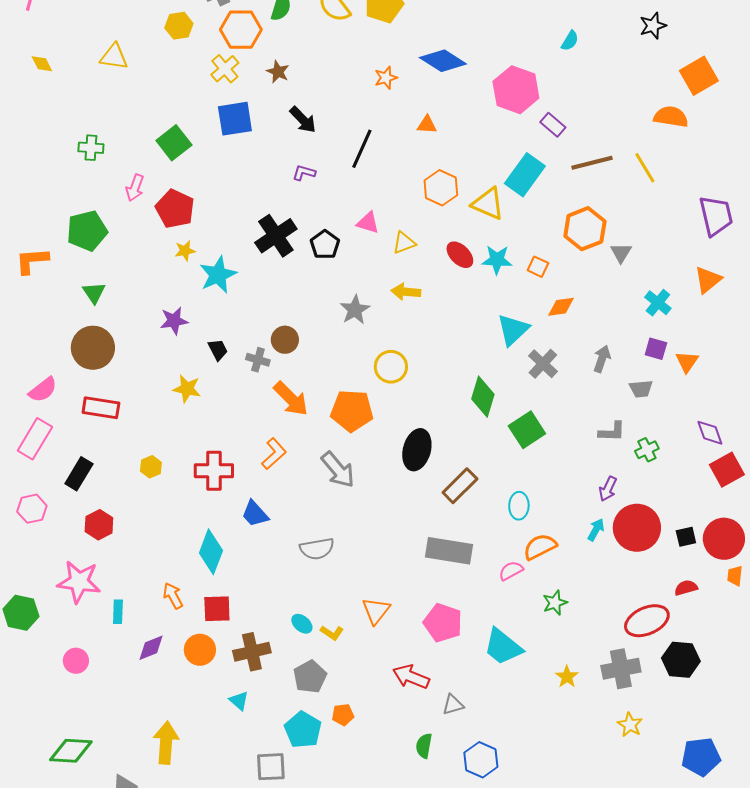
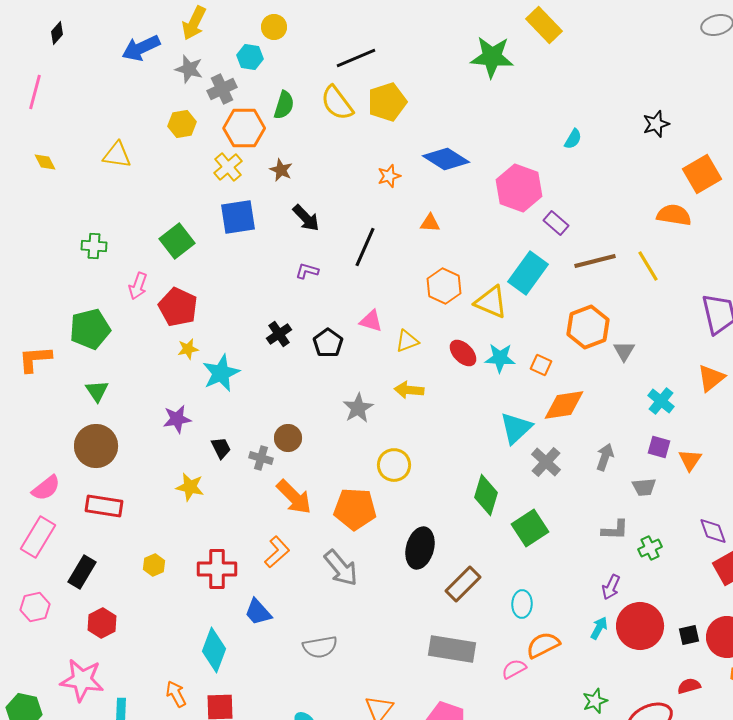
black cross: (276, 236) -> (279, 334), size x0.6
orange diamond: (561, 307) -> (564, 405), size x1.5
green star: (555, 603) -> (595, 701), moved

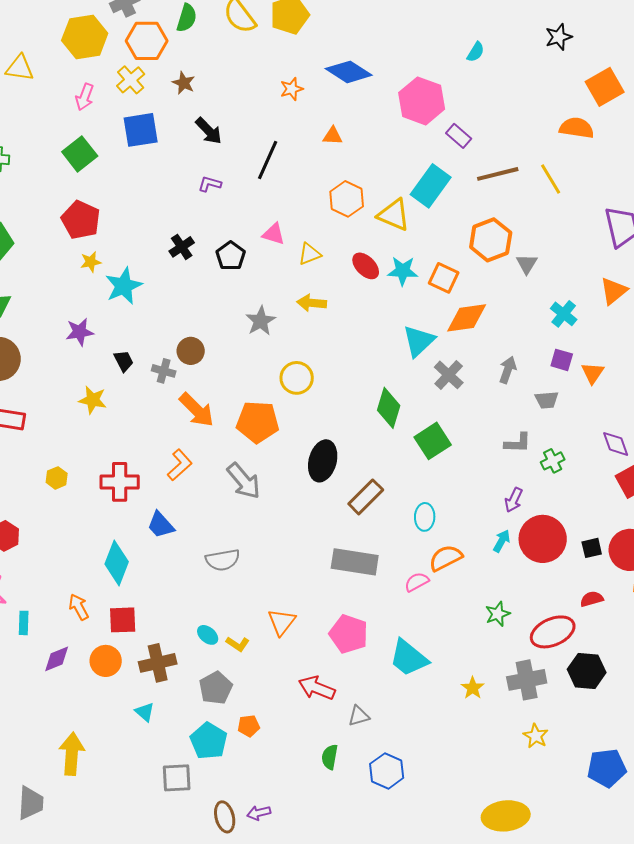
yellow hexagon: (182, 124) -> (85, 37), size x1.6
pink arrow: (138, 286) -> (85, 97), moved
orange square: (541, 365) -> (444, 278), size x1.4

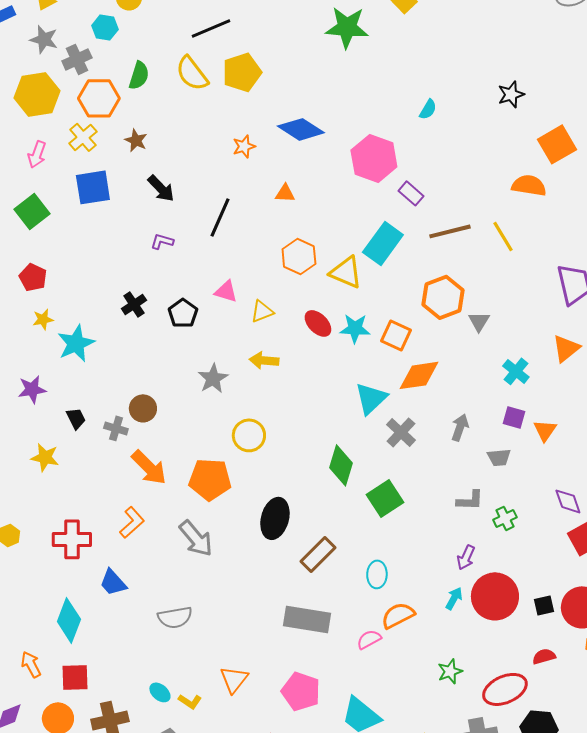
red pentagon: (81, 220) -> (33, 277), size x0.7

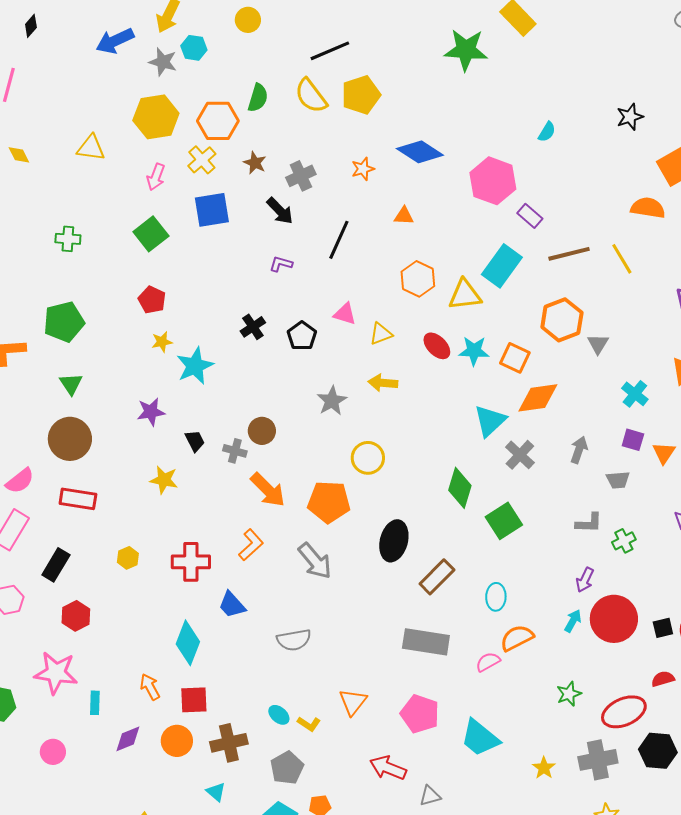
cyan hexagon: (105, 27) -> (194, 48), moved
gray cross: (77, 59) -> (301, 176), moved
yellow triangle: (346, 272) -> (465, 295), turned -30

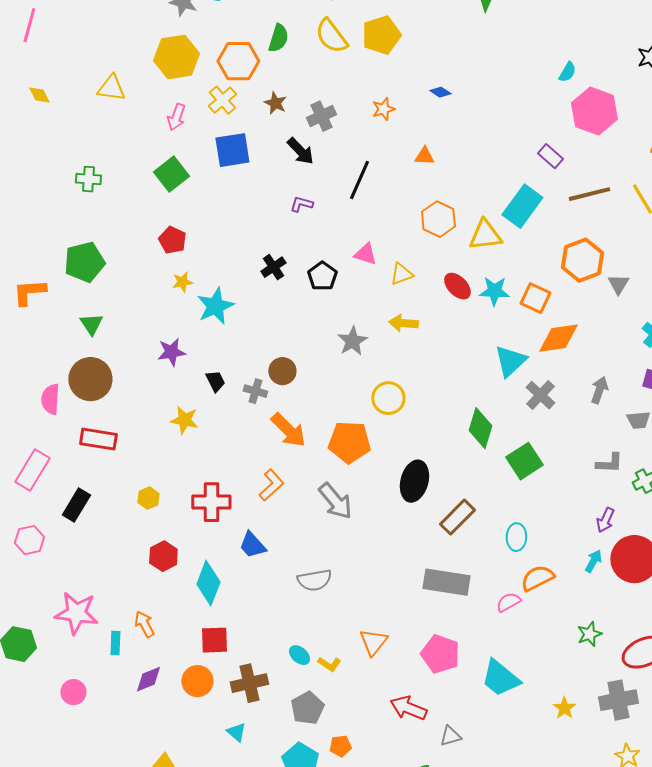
blue diamond: (420, 152) -> (440, 92), size x0.5
pink hexagon: (493, 181) -> (594, 111), moved
pink semicircle: (20, 481) -> (50, 399), moved, turned 132
red hexagon: (76, 616) -> (163, 556), moved
orange arrow: (150, 687) -> (144, 624), moved

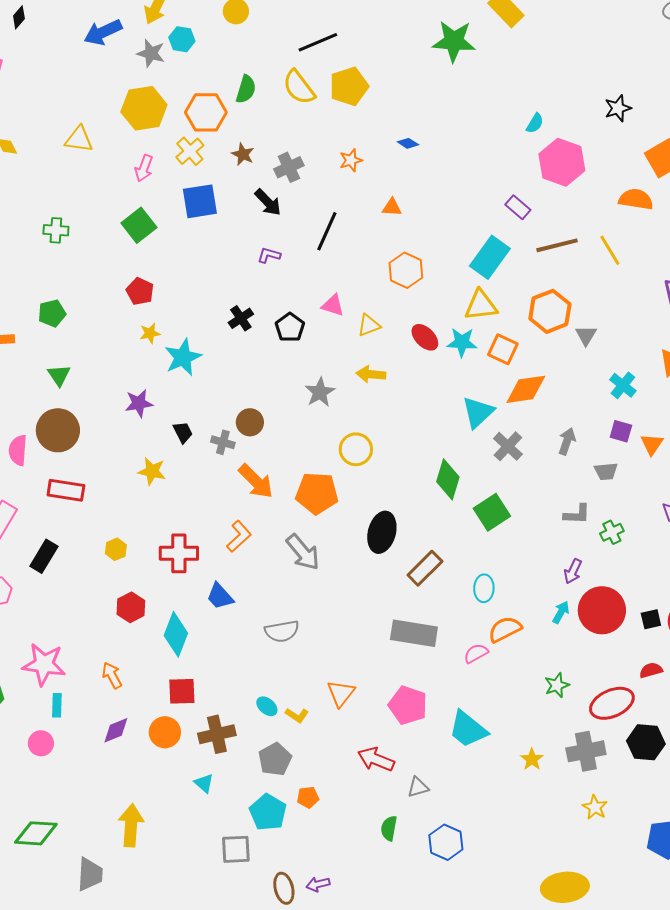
yellow triangle: (485, 235) -> (481, 305), moved
green pentagon: (84, 262) -> (52, 313), size x0.7
cyan rectangle: (115, 643) -> (57, 705), moved

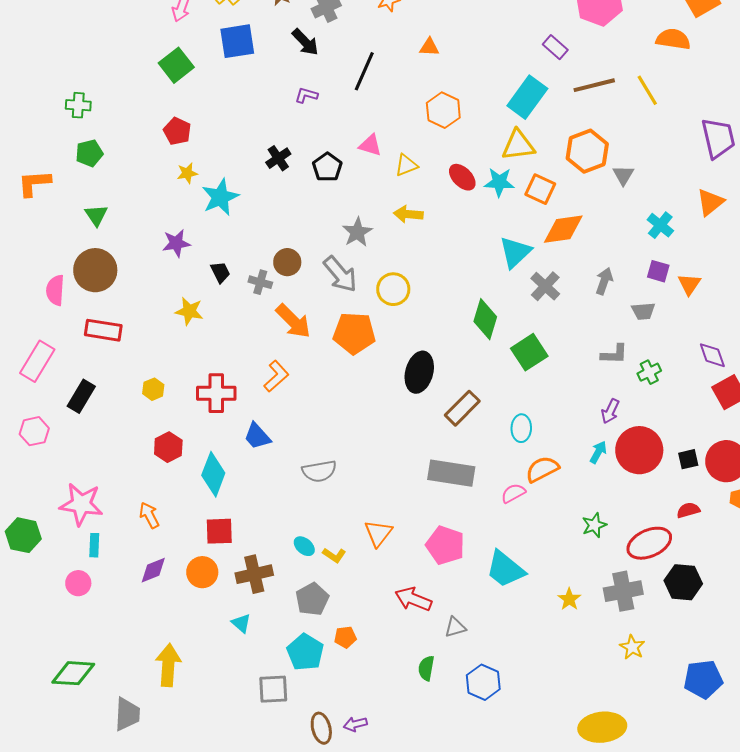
green cross: (56, 230) -> (78, 105), moved
gray arrow: (303, 552) -> (340, 274), moved

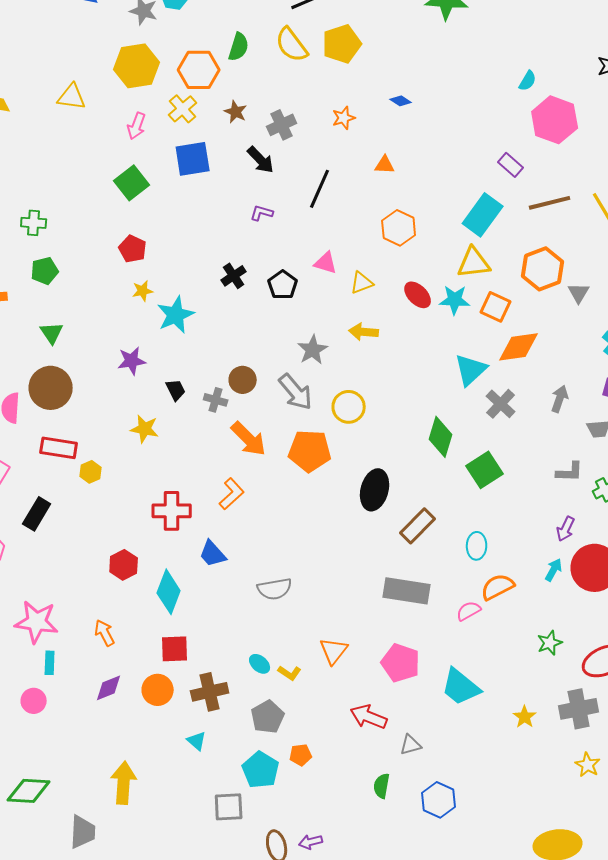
yellow hexagon: (153, 389) -> (91, 472), moved

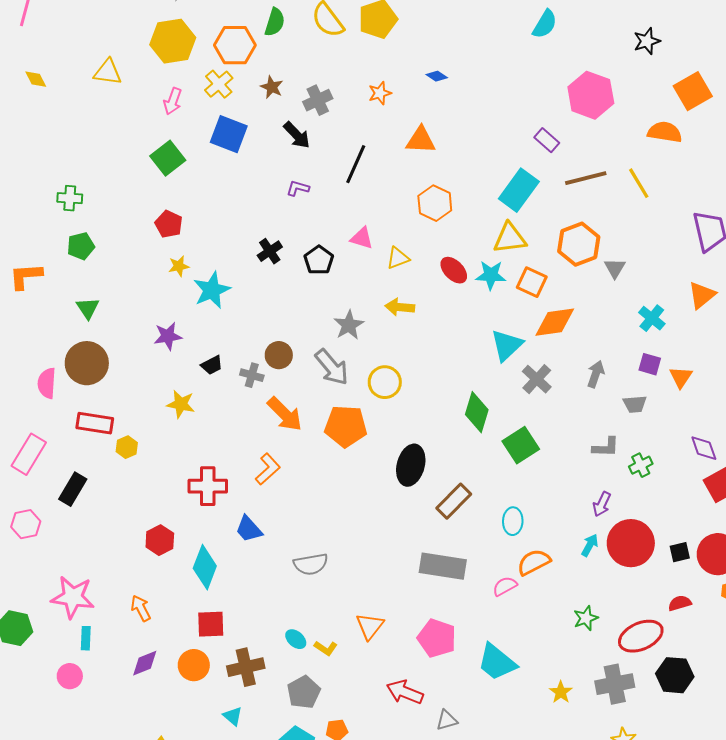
cyan semicircle: (528, 81) -> (545, 24), moved, size x1.4
blue square: (193, 159) -> (229, 134), turned 30
orange triangle: (385, 165) -> (421, 140), size x1.5
black trapezoid: (176, 390) -> (212, 365), turned 90

